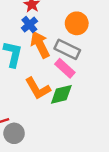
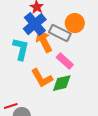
blue cross: (29, 25) -> (35, 24), size x1.6
gray rectangle: (67, 49) -> (60, 33), moved

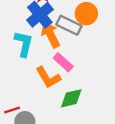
pink rectangle: (65, 61) -> (63, 62), moved
green diamond: (62, 83) -> (71, 98), moved

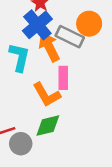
pink rectangle: (63, 62) -> (63, 78), turned 48
green diamond: (71, 98) -> (48, 126), moved

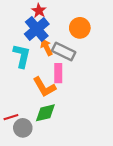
gray rectangle: (70, 37) -> (64, 52), moved
orange arrow: (49, 47) -> (46, 47), size x0.7

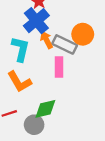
orange circle: (80, 28) -> (83, 34), moved
orange L-shape: (44, 87) -> (19, 82), moved
gray circle: (23, 128) -> (34, 125), moved

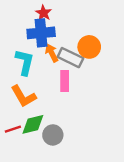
blue cross: (36, 21) -> (41, 33), turned 35
green diamond: (45, 109) -> (33, 124), moved
gray circle: (34, 125) -> (53, 135), moved

